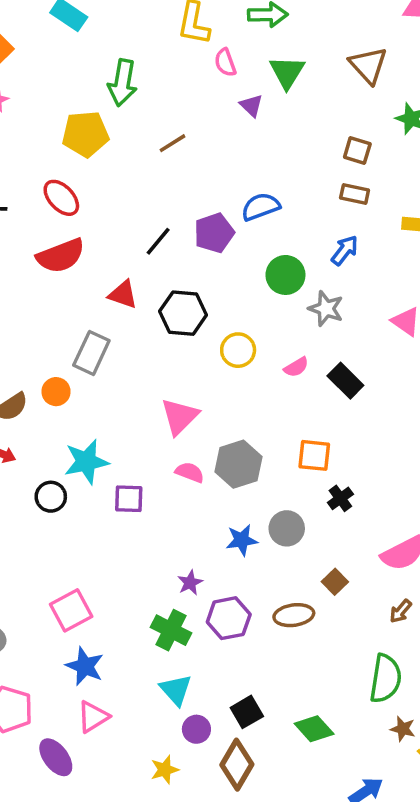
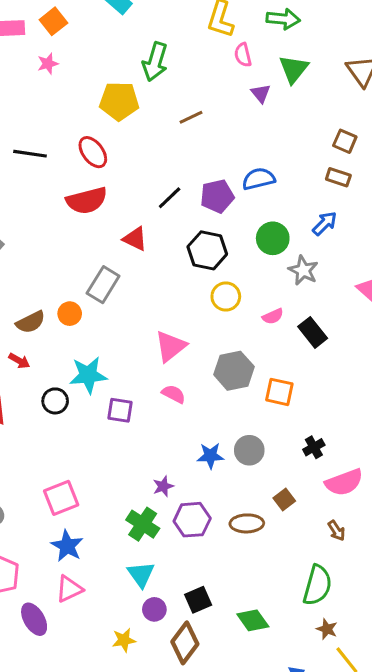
black hexagon: (183, 313) -> (207, 250), moved
gray hexagon: (238, 464) -> (234, 371), moved
black cross: (340, 498) -> (314, 447), moved
brown arrow: (401, 611) -> (336, 531), turned -80

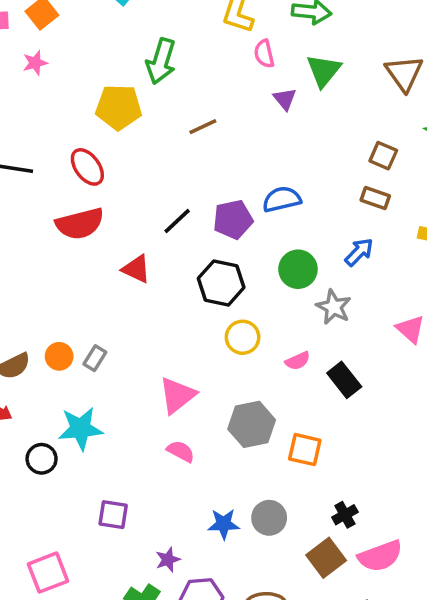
gray rectangle: (103, 285) -> (95, 358), moved, size x0.6
purple square: (120, 410) -> (113, 515), moved
brown square: (284, 499) -> (326, 558), moved, size x1.5

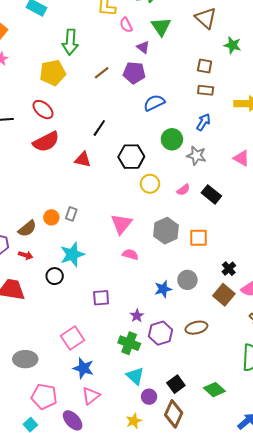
purple pentagon: (233, 219) -> (134, 73), moved, turned 30

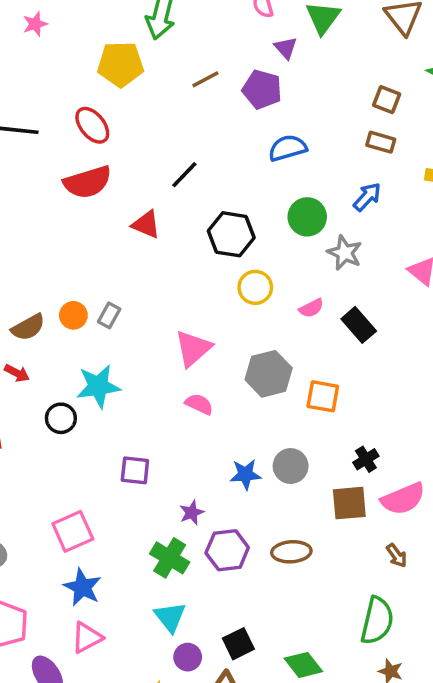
brown square: (224, 295) -> (349, 503), turned 35

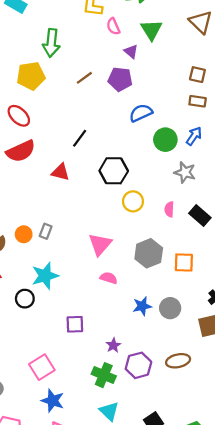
green circle: (307, 217) -> (165, 140), moved
pink semicircle: (311, 308) -> (169, 209), turned 128
blue star: (245, 474) -> (142, 306), moved

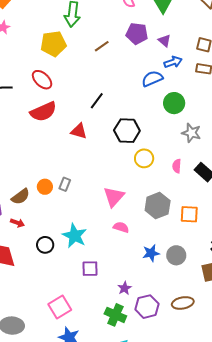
purple triangle: (131, 52) -> (164, 41), moved
purple pentagon: (120, 79) -> (137, 34), moved
blue arrow: (194, 136) -> (173, 62), moved, turned 36
cyan star: (45, 276) -> (75, 236), moved, turned -30

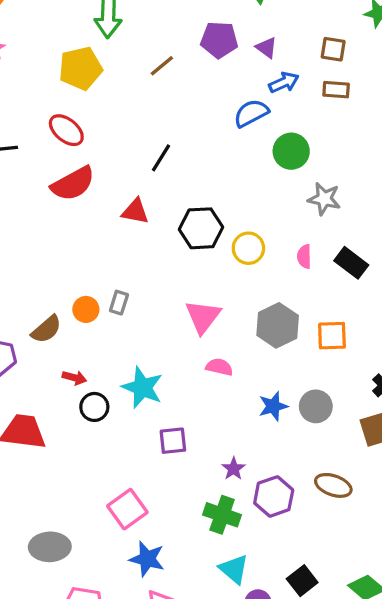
black hexagon: (127, 131) -> (201, 228), moved
red arrow: (17, 223) -> (74, 378), moved
brown ellipse: (183, 303) -> (333, 485), turned 35

